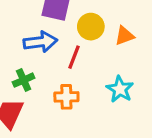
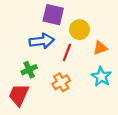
orange triangle: (124, 36) -> (100, 48), moved
orange cross: (66, 97) -> (61, 82), turned -30

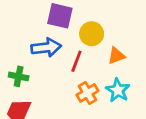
green cross: (29, 70) -> (19, 76), moved, turned 35
orange cross: (61, 82) -> (87, 93), moved

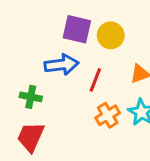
yellow circle: (92, 34) -> (111, 35), moved

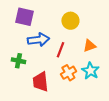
purple square: (77, 29) -> (24, 17), moved
red trapezoid: (31, 137) -> (40, 82), moved, turned -30

